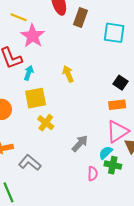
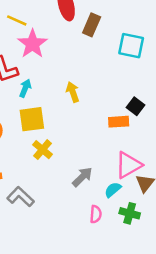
orange rectangle: (117, 105) -> (119, 122), moved
green cross: (113, 165) -> (130, 213), moved

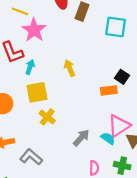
cyan semicircle: (113, 190) -> (108, 138), moved, turned 80

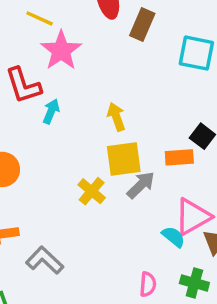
yellow square: (37, 92) -> (124, 159), moved
yellow cross: (47, 117) -> (92, 191), moved
gray arrow: (81, 138) -> (141, 185), moved

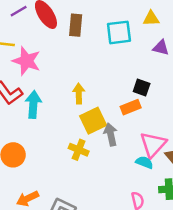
cyan arrow: (51, 111) -> (33, 105), size x1.5
yellow arrow: (116, 117) -> (79, 94), turned 36
gray arrow: (141, 185) -> (111, 135), turned -40

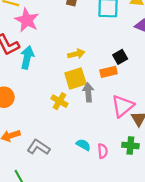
black square: (142, 88) -> (120, 57), turned 32
yellow arrow: (79, 94) -> (76, 54), moved, turned 70
cyan semicircle: (144, 162) -> (83, 145), moved

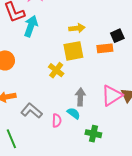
gray arrow: (88, 92) -> (80, 97), moved
pink triangle: (123, 106) -> (112, 95), moved
green cross: (130, 145) -> (93, 134), moved
pink semicircle: (103, 151) -> (57, 121), moved

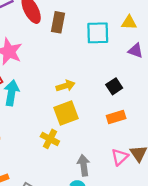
orange rectangle: (105, 48) -> (116, 117), moved
pink triangle: (112, 95) -> (120, 157), size x0.7

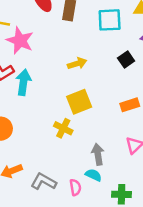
yellow arrow: (66, 86) -> (77, 63), moved
black square: (114, 86) -> (126, 59), moved

